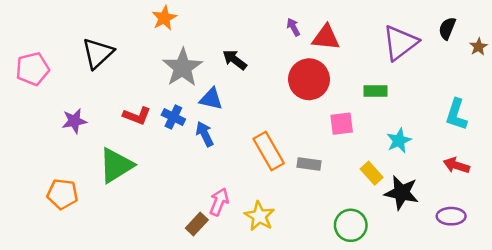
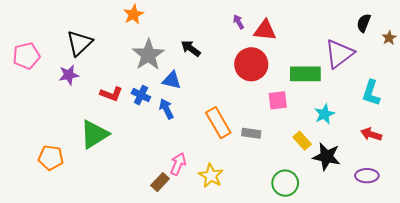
purple triangle: (400, 43) -> (339, 54), moved
green rectangle: (376, 91) -> (305, 74), size x1.6
purple star: (74, 121) -> (69, 75), moved

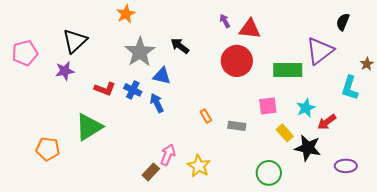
brown star: (389, 38) -> (367, 64), moved
pink square: (278, 100) -> (268, 106), moved
orange rectangle: (218, 123) -> (206, 116), size x0.5
red arrow: (371, 134) -> (327, 122), moved, turned -54

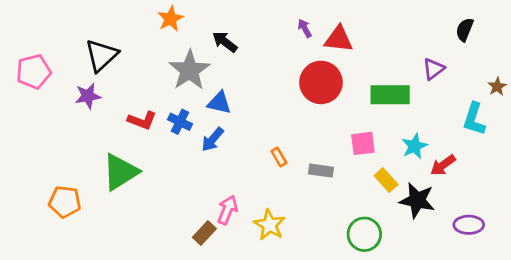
black arrow: (180, 46) -> (225, 42), moved
purple triangle: (320, 51) -> (433, 69), size x0.6
blue arrow: (157, 103) -> (213, 139), turned -114

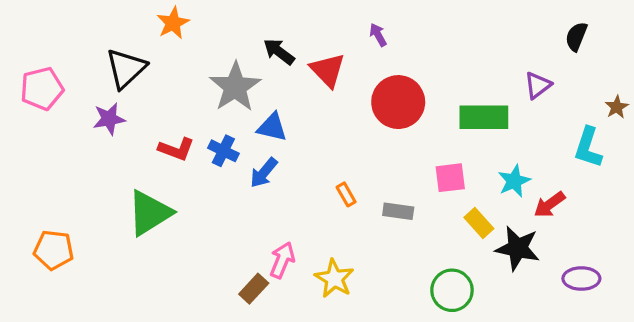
orange star: (171, 19) -> (173, 23), moved
red triangle: (339, 39) -> (328, 70), moved, turned 40
orange pentagon: (65, 202) -> (54, 250), moved

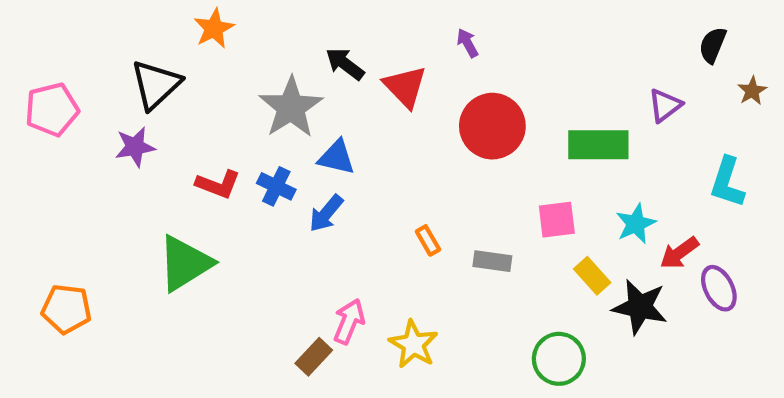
brown star: (617, 107) -> (752, 91), moved
purple ellipse: (581, 279) -> (719, 288), moved, turned 63

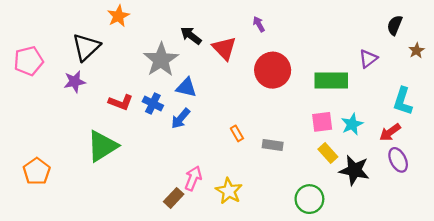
pink square: (557, 220) -> (322, 122), moved
red arrow: (679, 253) -> (390, 132), moved
orange pentagon: (66, 309) -> (37, 171), turned 30

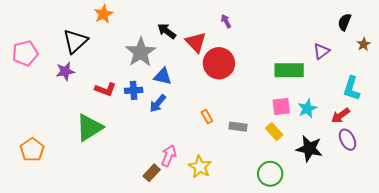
red circle: (273, 70) -> (219, 63), moved
blue cross: (153, 104) -> (134, 90), turned -30
yellow rectangle: (328, 153) -> (274, 132), moved

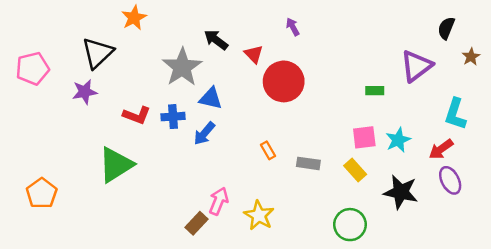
red triangle: (196, 42) -> (254, 54), size x0.7
purple triangle: (321, 51) -> (416, 66), size x1.5
green rectangle: (289, 70) -> (375, 91), size x0.5

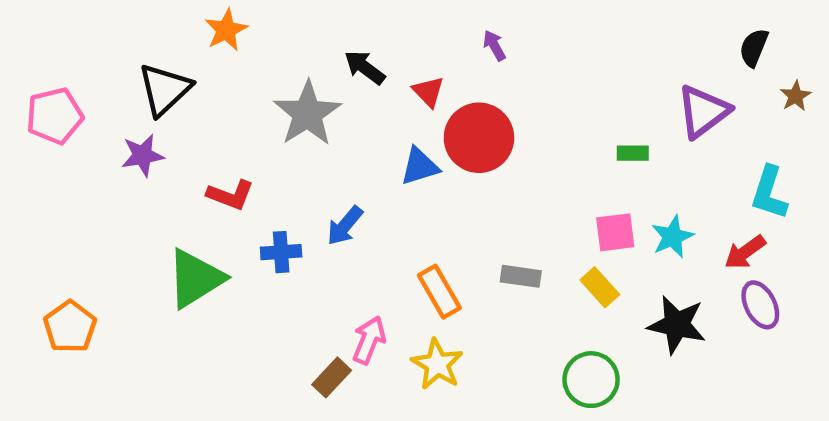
blue triangle: (211, 98) -> (420, 166), moved, turned -30
blue cross: (173, 117) -> (281, 252), moved
orange rectangle: (268, 150) -> (439, 292), moved, size x1.6

